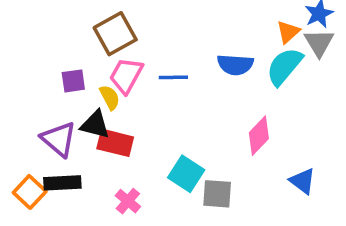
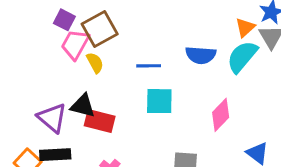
pink trapezoid: (126, 76) -> (75, 44), moved
purple square: (73, 81) -> (64, 20), moved, turned 35
yellow semicircle: (110, 97) -> (95, 63), moved
cyan square: (186, 174) -> (159, 101), moved, turned -32

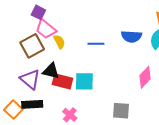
brown square: (100, 29) -> (32, 46), moved
pink trapezoid: (75, 44) -> (46, 29), turned -80
cyan square: (159, 101) -> (84, 81), moved

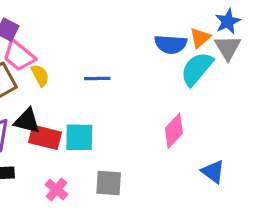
blue semicircle: (131, 36) -> (171, 44), moved
gray square: (121, 111) -> (109, 183), moved

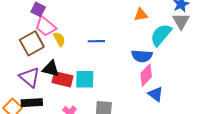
orange triangle: (200, 38) -> (141, 15), moved, turned 32
blue semicircle: (171, 44) -> (142, 56), moved
blue triangle: (213, 172) -> (156, 94), moved

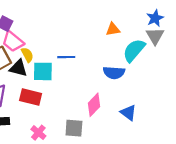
black triangle: (51, 69) -> (18, 68), moved
pink diamond: (146, 75) -> (94, 105), moved
cyan square: (85, 79) -> (43, 71), moved

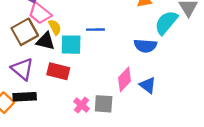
blue triangle: (128, 113) -> (148, 85), moved
pink cross: (38, 133) -> (82, 105), moved

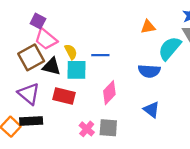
yellow semicircle: (55, 27) -> (71, 52), moved
pink diamond: (124, 79) -> (109, 93), moved

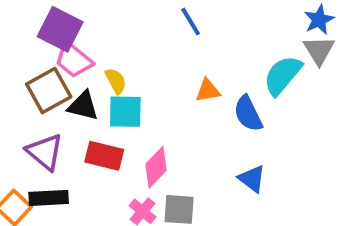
purple square: (38, 21) -> (60, 29), size x1.6
orange triangle: (148, 27) -> (208, 91), moved
blue line: (100, 55) -> (191, 22), moved, turned 60
blue semicircle: (149, 71) -> (248, 114), turned 60
pink diamond: (109, 93) -> (156, 167), moved

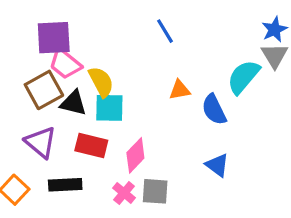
purple square: (60, 29) -> (54, 38), turned -30
yellow semicircle: (116, 81) -> (101, 82), size x1.4
black rectangle: (49, 198) -> (65, 185), moved

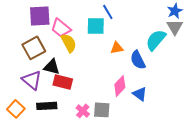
pink trapezoid: (65, 64) -> (61, 28), moved
black triangle: (73, 103) -> (52, 67), moved
cyan square: (109, 108) -> (96, 26), moved
pink diamond: (135, 155) -> (120, 86), moved

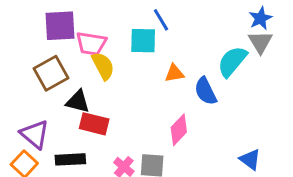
pink trapezoid: (61, 28) -> (91, 44), turned -30
purple triangle: (32, 80) -> (35, 134), moved
blue triangle: (140, 94) -> (250, 159), moved

